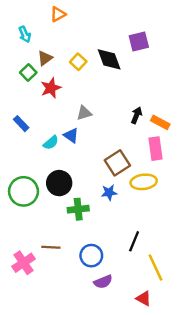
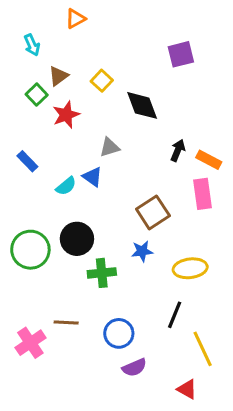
black diamond: (109, 59) -> (142, 105), moved
yellow ellipse: (144, 182) -> (190, 268), moved

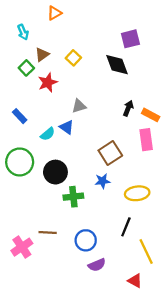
black diamond: (142, 105) -> (117, 65), moved
green circle: (30, 250) -> (20, 162), moved

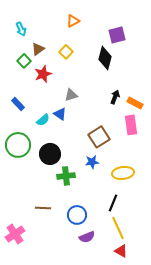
orange triangle: (54, 13) -> (73, 21), moved
black diamond: (117, 65) -> (105, 58), turned 35
pink cross: (22, 247) -> (15, 234), moved
yellow line: (146, 252) -> (118, 228), moved

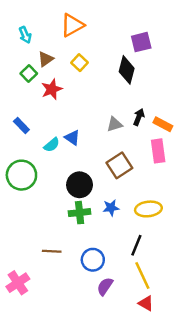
orange triangle: (73, 21) -> (72, 25), moved, size x1.5
gray triangle: (71, 95) -> (115, 124), moved
black circle: (50, 154) -> (80, 185), moved
blue star: (92, 162) -> (111, 208), moved
purple semicircle: (87, 237) -> (105, 286), turned 147

